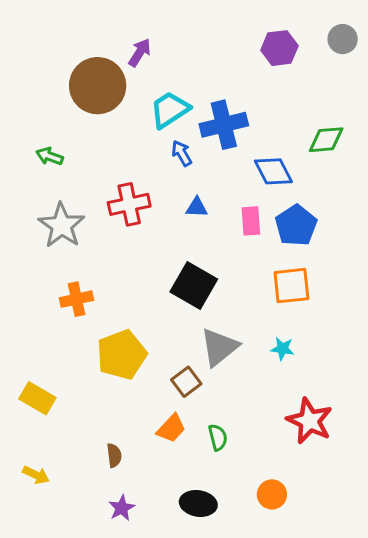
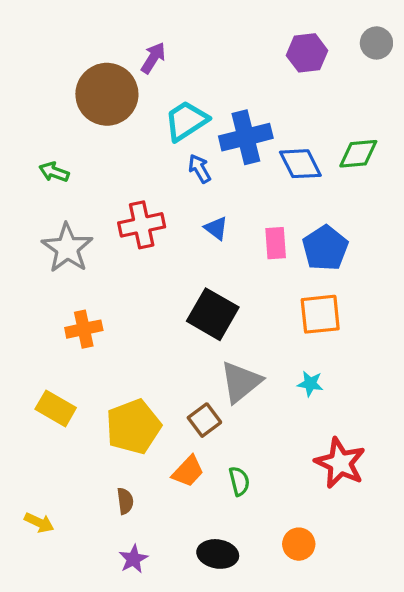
blue diamond: (273, 171) -> (300, 164), moved
blue triangle: (197, 207) -> (216, 228), turned 35
yellow pentagon: (122, 355) -> (133, 427), moved
yellow rectangle: (37, 398) -> (56, 408), moved

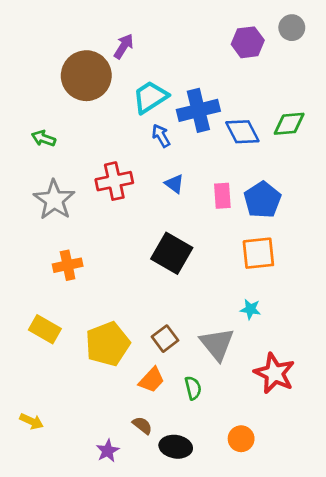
gray circle: (376, 43) -> (292, 28), moved
gray triangle: (241, 382) -> (217, 344), moved, turned -30
brown semicircle: (125, 501) -> (142, 425), moved, turned -45

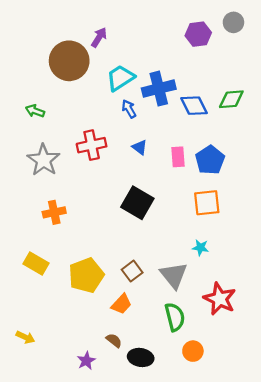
green semicircle: (193, 388) -> (175, 317), moved, size x1.5

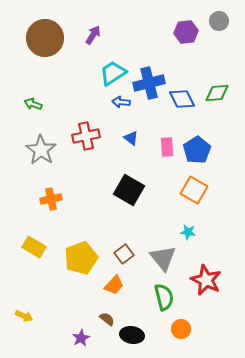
brown circle: (69, 61) -> (45, 38), moved
blue arrow: (129, 109) -> (121, 102), turned -54
orange square: (207, 203) -> (194, 190), turned 36

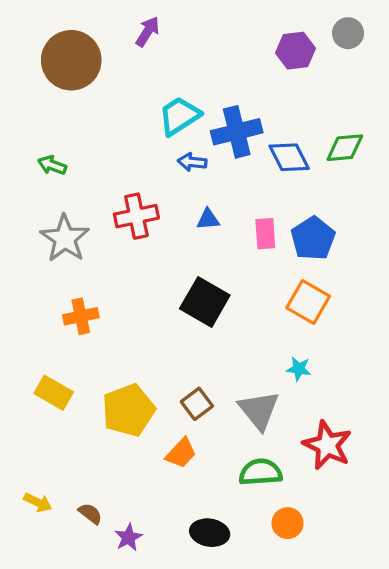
purple arrow: (93, 35) -> (148, 32), moved
blue triangle: (131, 138) -> (208, 219), turned -42
green semicircle: (164, 297) -> (261, 472), turned -80
brown semicircle: (107, 319) -> (90, 514), moved

